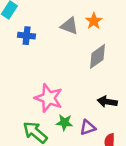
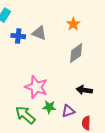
gray triangle: (69, 26) -> (39, 33), moved

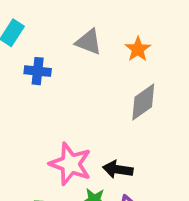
gray triangle: (39, 33) -> (89, 42), moved
black arrow: (84, 90) -> (118, 169), moved

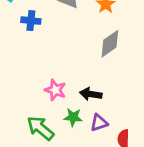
pink star: (70, 164) -> (55, 90), size x0.7

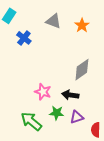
blue cross: (31, 21) -> (24, 38), turned 32
gray diamond: (110, 44) -> (82, 70), moved

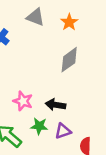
gray diamond: (82, 70) -> (69, 60), moved

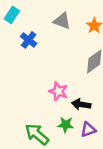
pink star: (23, 101) -> (58, 91), moved

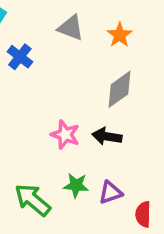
black arrow: (81, 104) -> (107, 136), moved

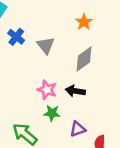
gray triangle: (71, 28) -> (46, 45), moved, turned 30
green star: (76, 185) -> (52, 113), moved

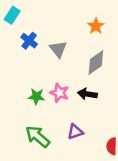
green star: (52, 113) -> (36, 96), moved
purple triangle: (78, 129) -> (75, 132), moved

